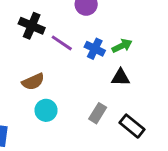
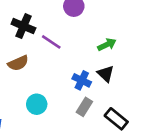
blue cross: (95, 49) -> (82, 80), moved
black triangle: (121, 77) -> (106, 74), turned 42
brown semicircle: (33, 82) -> (18, 63), moved

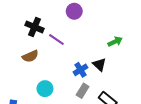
green arrow: (107, 45) -> (115, 42), moved
blue cross: (82, 80) -> (81, 70), turned 32

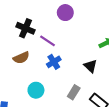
blue cross: (81, 70) -> (54, 62), moved

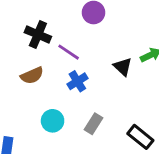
black triangle: (90, 66) -> (123, 67), moved
gray rectangle: (74, 92) -> (94, 124), moved

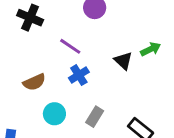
black cross: (38, 34) -> (30, 18), moved
brown semicircle: (32, 75) -> (34, 82), moved

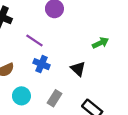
black triangle: (123, 61) -> (78, 69), moved
blue cross: (79, 75) -> (41, 64), turned -35

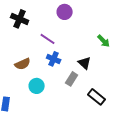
green arrow: (100, 43) -> (104, 41), turned 72
gray rectangle: (54, 98) -> (72, 79), moved

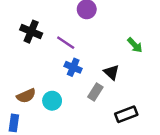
black cross: (20, 19) -> (31, 32), moved
brown semicircle: (23, 64) -> (26, 96), moved
black rectangle: (97, 97) -> (126, 114), turned -60

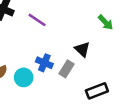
blue cross: (73, 67) -> (44, 63), moved

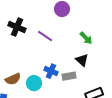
green arrow: (106, 22) -> (86, 38), moved
gray rectangle: (66, 69) -> (69, 76), turned 48

